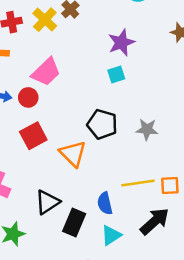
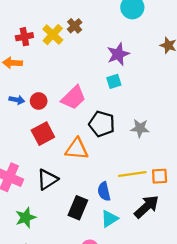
pink trapezoid: (46, 72) -> (73, 98), moved
orange triangle: (73, 154) -> (77, 149), turned -40
black triangle: (47, 202) -> (47, 179), moved

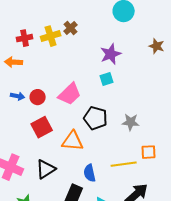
yellow cross: (53, 35) -> (51, 36), turned 30
orange square: (160, 176) -> (149, 152), moved
blue semicircle: (104, 191) -> (90, 173), moved

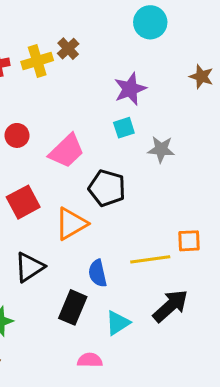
red circle: (38, 97) -> (17, 135), moved
gray star: (131, 122) -> (161, 149), moved
orange triangle: (73, 141) -> (71, 224), turned -35

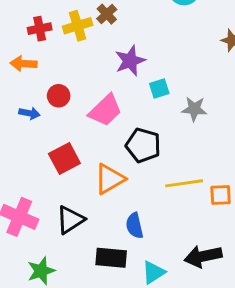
purple star: (130, 89) -> (130, 61), moved
yellow line: (150, 259) -> (184, 183), moved
black arrow: (170, 306) -> (203, 256), turned -150
black rectangle: (73, 307) -> (111, 258), turned 72

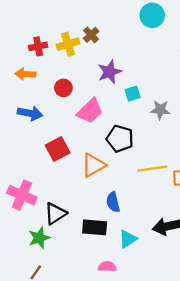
red circle: (59, 96) -> (63, 88), moved
blue arrow: (29, 113) -> (30, 113), size x1.5
black triangle: (70, 220) -> (55, 214), moved

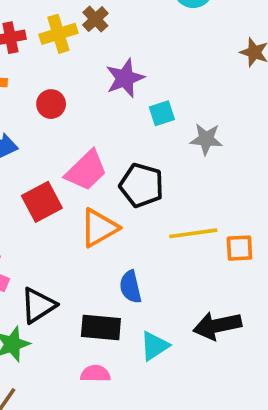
pink trapezoid: (90, 111) -> (86, 171), moved
pink semicircle: (107, 267) -> (95, 374), moved

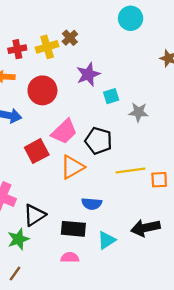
red circle: (51, 104) -> (42, 90), size x1.6
blue semicircle: (130, 287) -> (92, 204), turned -72

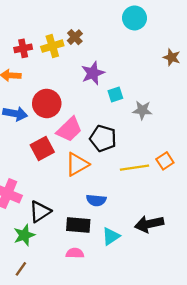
red circle: (42, 90) -> (47, 103), moved
orange square: (159, 180) -> (165, 161), moved, turned -30

